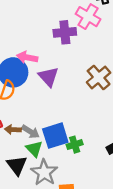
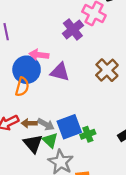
purple cross: (65, 32) -> (73, 29), turned -30
purple triangle: (48, 77) -> (60, 72), turned -30
black triangle: (17, 165) -> (33, 144), moved

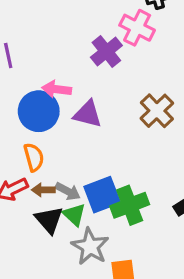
orange semicircle: (22, 87) -> (34, 157), moved, turned -30
green cross: (88, 134) -> (130, 205), size x1.6

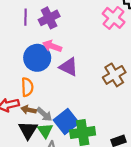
purple cross: (106, 51) -> (49, 18), moved
blue square: (102, 195) -> (66, 121), turned -30

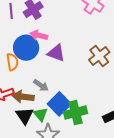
orange semicircle: (27, 87) -> (12, 62), moved
brown arrow: (29, 110) -> (23, 97), size x1.5
gray arrow: (44, 114) -> (41, 85), moved

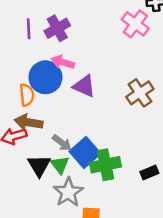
gray arrow: (41, 85) -> (62, 143), moved
brown arrow: (23, 97) -> (29, 122), moved

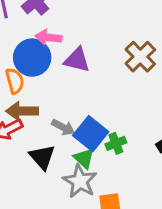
green triangle: (60, 165) -> (84, 158), moved
green cross: (105, 165) -> (116, 143), size x0.6

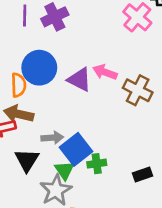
pink arrow: (48, 37) -> (105, 72), moved
brown cross: (140, 57) -> (138, 90), turned -32
gray arrow: (63, 127) -> (52, 138), turned -45

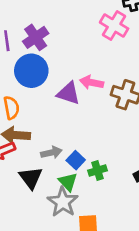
blue circle: (39, 68) -> (31, 71), moved
blue square: (76, 149) -> (76, 160), size x0.6

